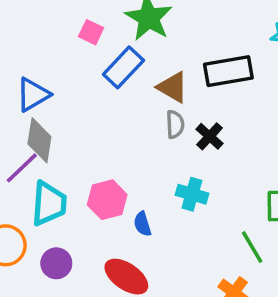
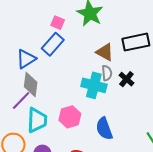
blue rectangle: (123, 67) -> (53, 44), moved
cyan cross: (192, 194) -> (94, 85), moved, size x1.4
blue semicircle: (142, 224) -> (104, 129), moved, size x1.6

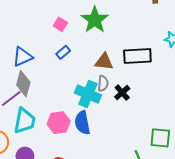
blue rectangle: (53, 44) -> (63, 52), moved, size x0.6
brown triangle: (105, 52) -> (104, 62), turned -30
blue semicircle: (104, 129) -> (82, 123), moved

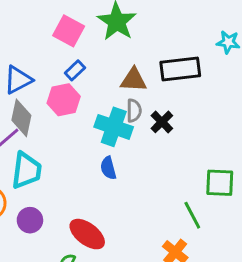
pink square: (60, 24) -> (69, 31), size x1.5
pink hexagon: (59, 123) -> (64, 100), moved
blue semicircle: (82, 123) -> (108, 168), size x0.7

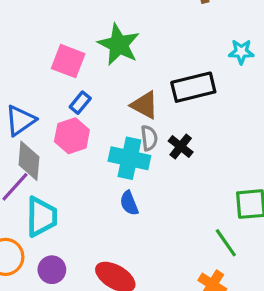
brown triangle: (134, 80) -> (145, 105), turned 32

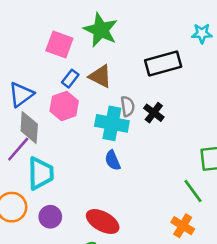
brown triangle: (145, 105) -> (100, 76), moved

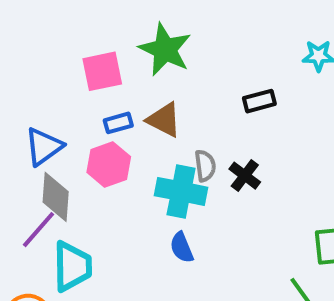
pink square: (59, 45) -> (102, 71), turned -32
black rectangle: (163, 63) -> (259, 101), size x0.6
blue rectangle: (70, 79) -> (118, 123), turned 36

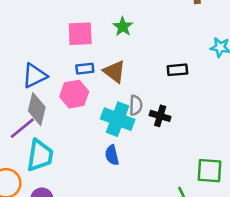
green star: (165, 50) -> (123, 27), size x0.6
black cross: (245, 176) -> (160, 116), turned -30

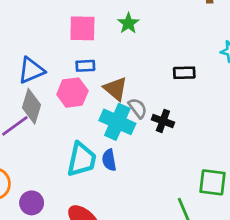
brown triangle: (114, 72) -> (115, 89), moved
gray semicircle: (136, 105) -> (138, 108), turned -42
cyan trapezoid: (40, 155) -> (82, 159), moved

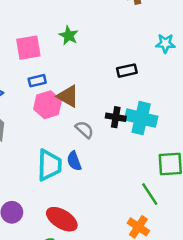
pink hexagon: (72, 93) -> (48, 105), moved
gray semicircle: (138, 108) -> (84, 130), moved
cyan cross: (117, 122) -> (141, 118), moved

